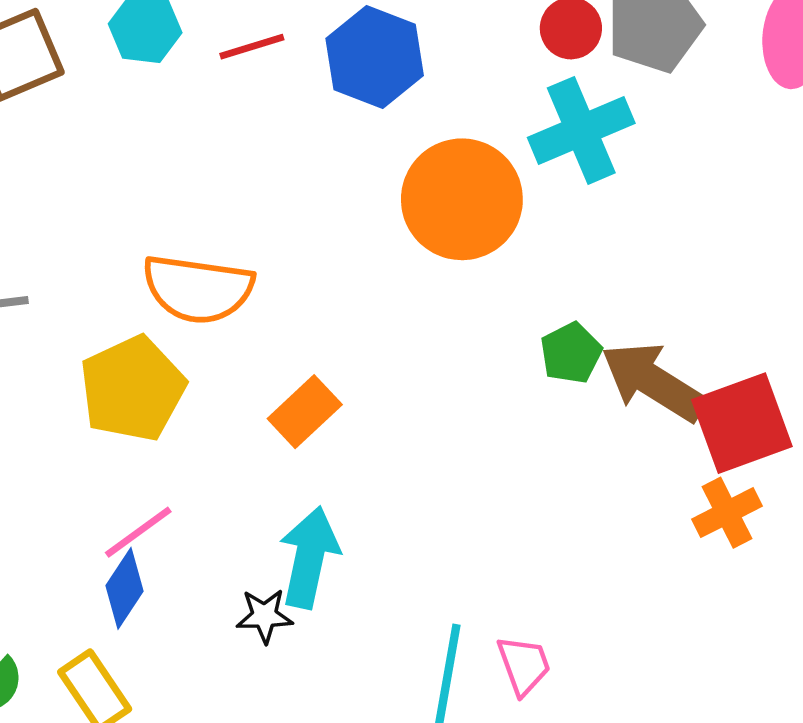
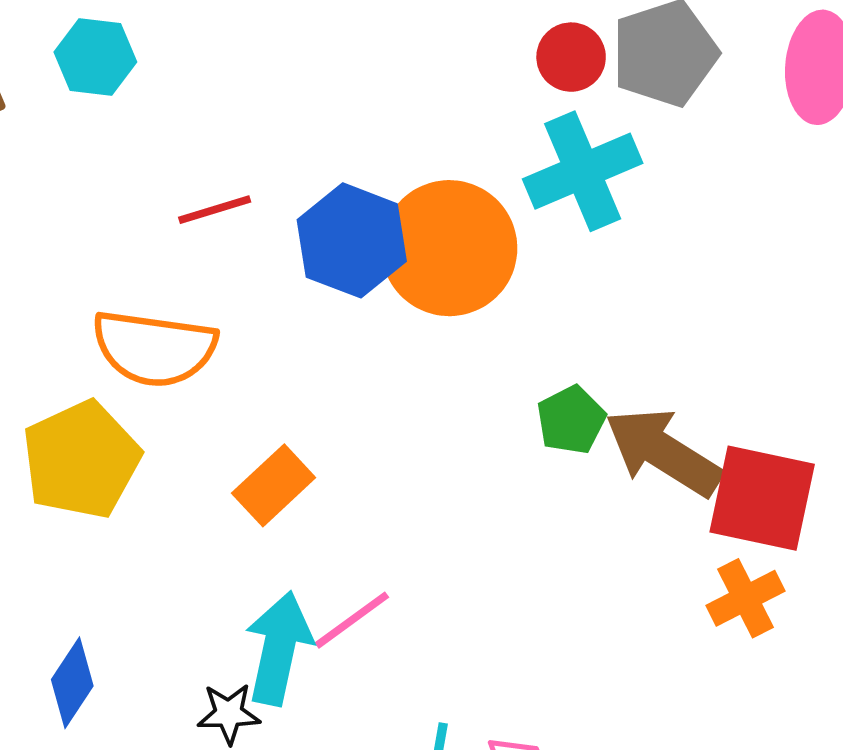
red line: (252, 47) -> (215, 210), moved
blue hexagon: (375, 57) -> (352, 240), moved
red square: (742, 423) -> (762, 498), turned 32
pink line: (138, 532) -> (352, 620), moved

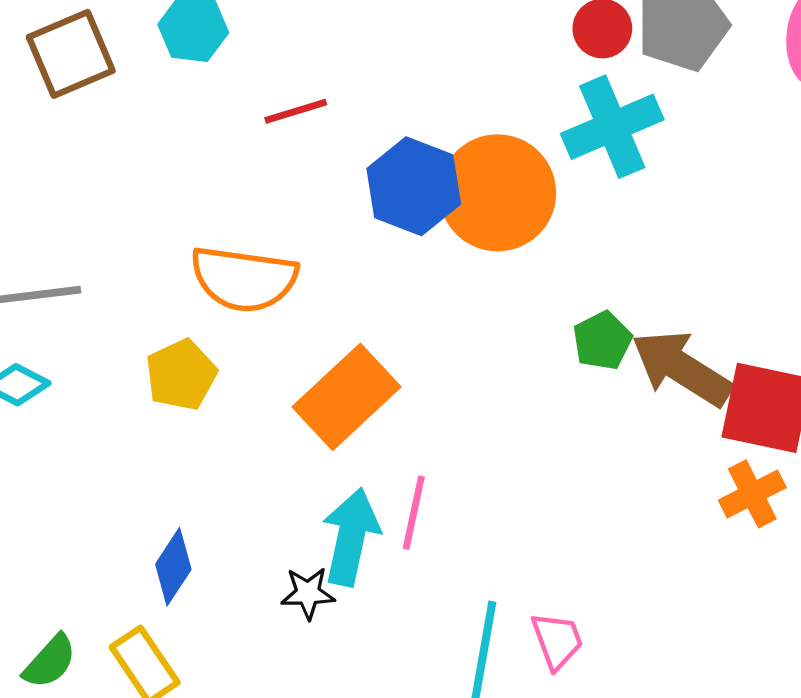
red line: (215, 210) -> (296, 111), moved
yellow pentagon: (81, 460) -> (181, 375), size x0.7
orange rectangle: (274, 485) -> (346, 397), size x1.5
pink line: (352, 620) -> (414, 513), turned -42

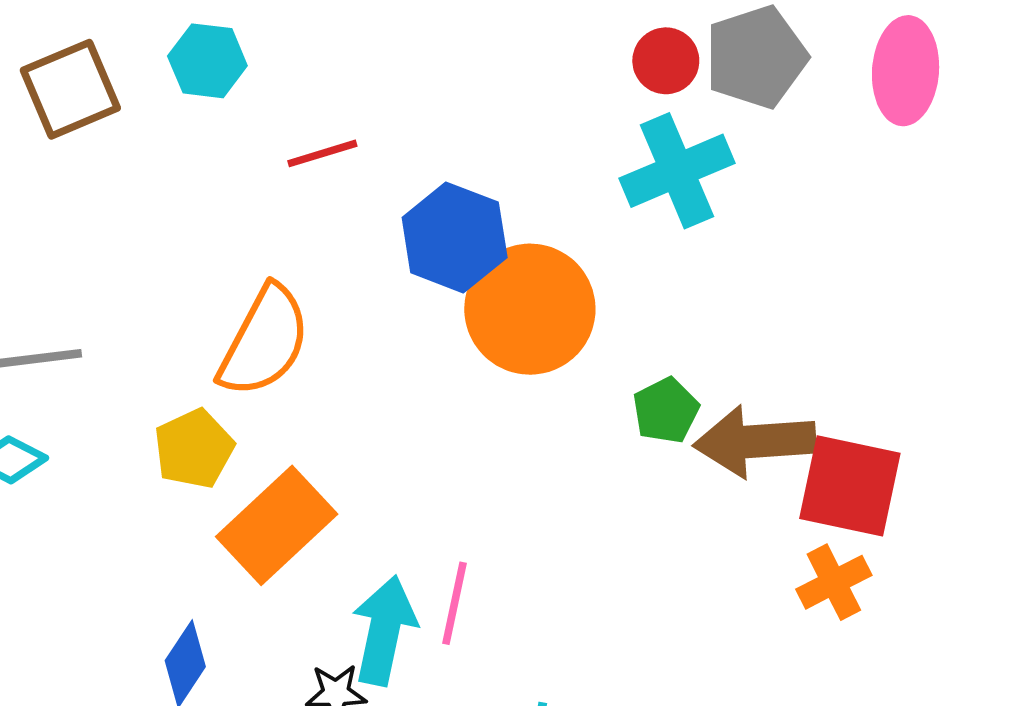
orange circle: (498, 193) -> (530, 309), moved
orange semicircle: (244, 279) -> (264, 341), turned -70
brown arrow: (682, 368) -> (755, 441), turned -36
orange rectangle: (346, 397) -> (277, 525), moved

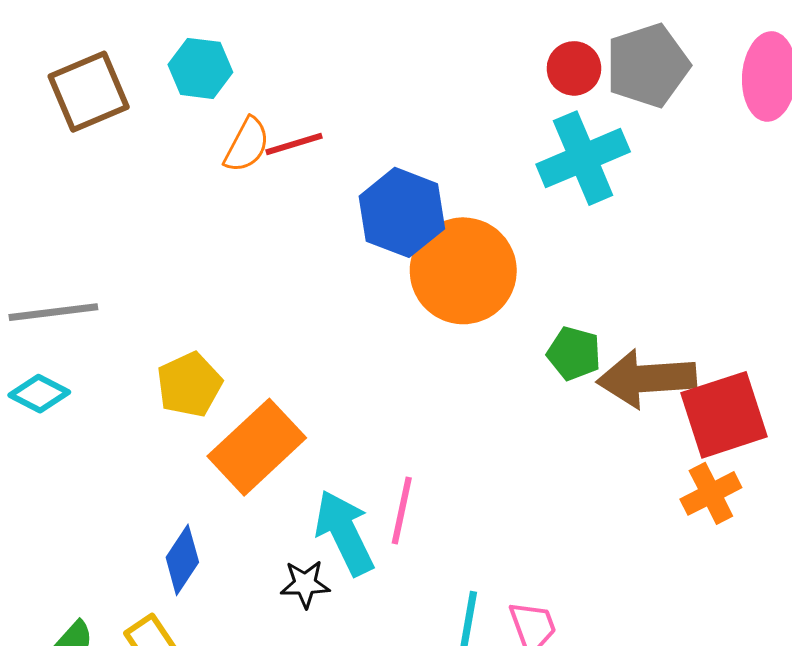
orange semicircle: (264, 341) -> (247, 145), moved, size x0.6
green pentagon: (666, 410) -> (574, 353), turned -30
red square: (850, 486) -> (724, 415), turned -30
cyan arrow: (384, 630) -> (344, 533), turned -38

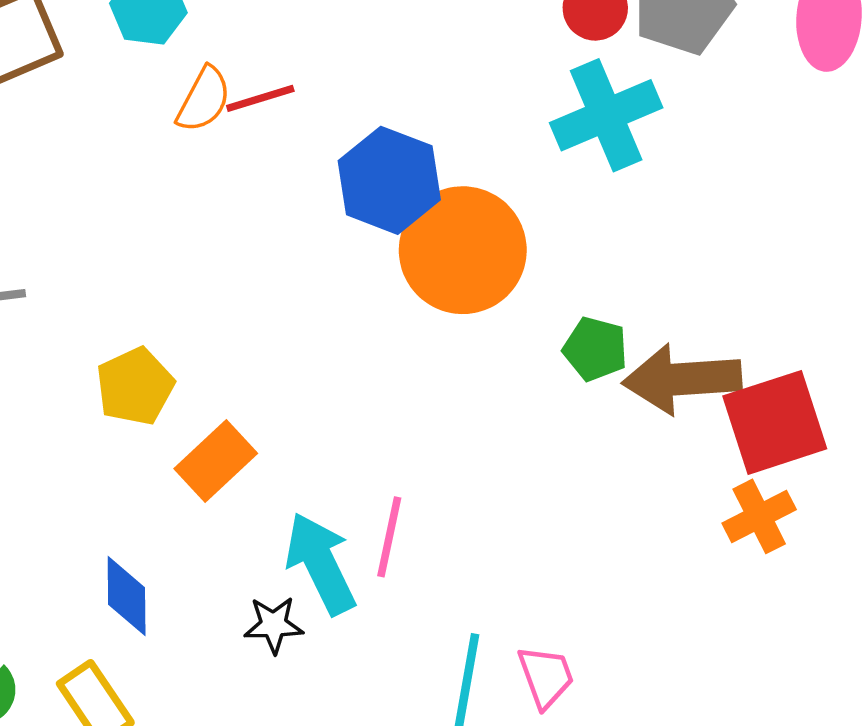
orange rectangle: (257, 447) -> (216, 461), size x0.7
blue diamond: (182, 560) -> (127, 596), turned -34

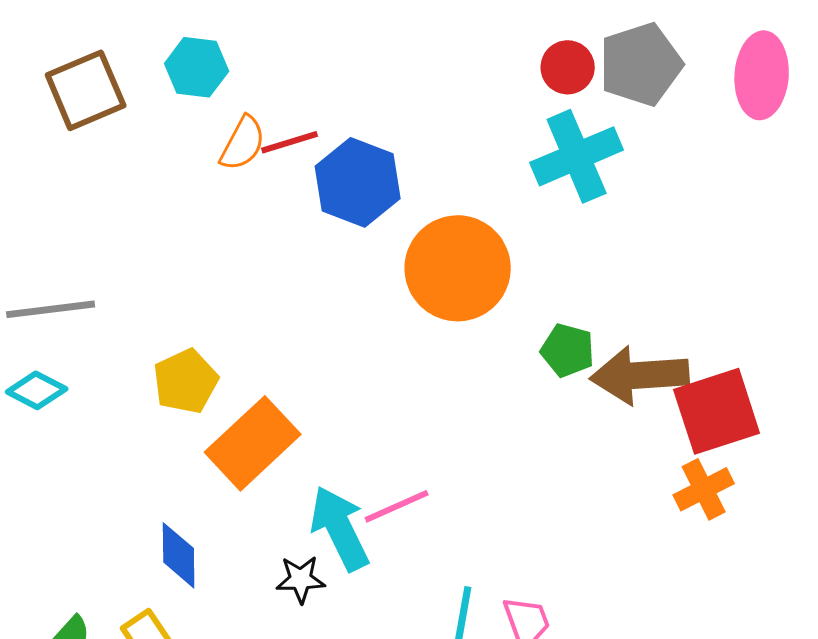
blue hexagon: (389, 180) -> (358, 182), moved
orange rectangle: (216, 461) -> (253, 443), size x1.4
pink line: (389, 537) -> (397, 506), turned 54

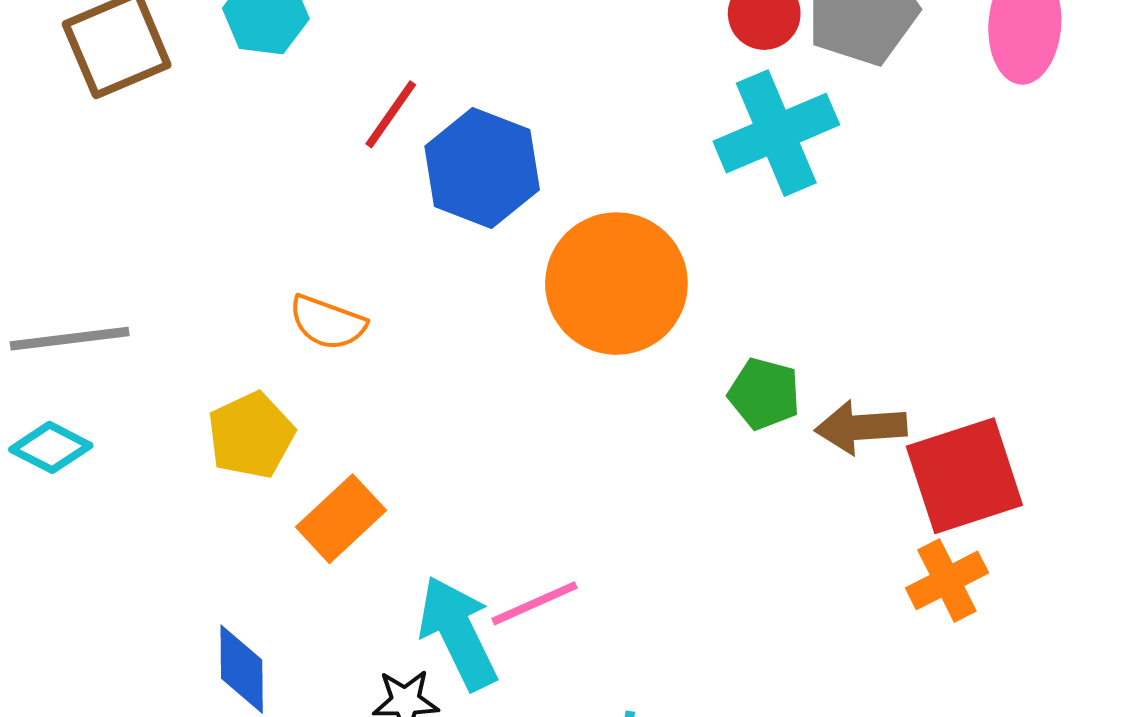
red line: (290, 142) -> (391, 114), turned -38
orange semicircle: (243, 143) -> (328, 323), moved, turned 82
brown arrow: (640, 375) -> (861, 427), size x0.7
orange rectangle: (253, 443) -> (341, 519), size x0.7

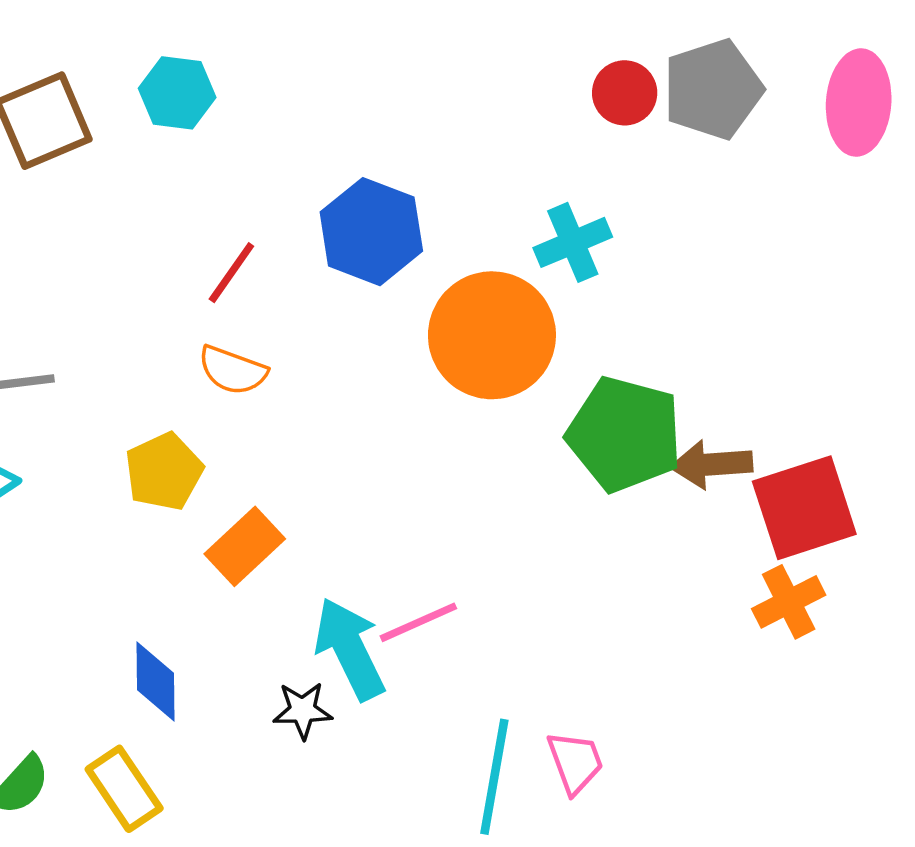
red line: (391, 114) -> (231, 273), moved
cyan cross: (776, 133) -> (573, 242), moved, size x0.7
green pentagon: (764, 394) -> (625, 434), size x1.8

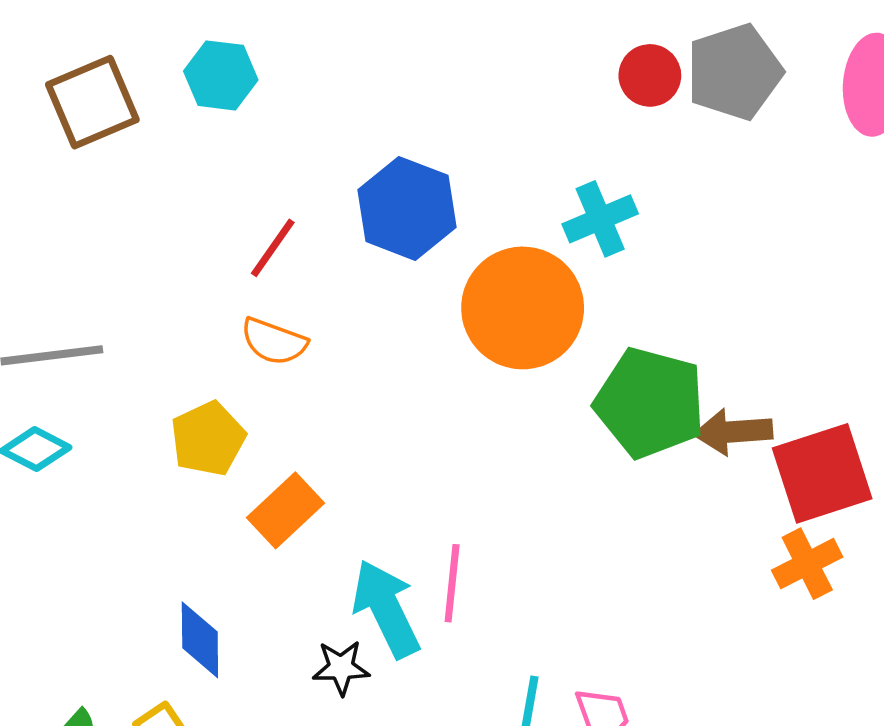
pink line: (418, 622) -> (452, 583), turned -60

